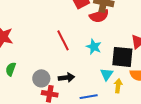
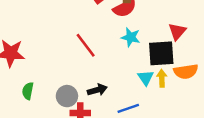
cyan star: (94, 47) -> (131, 37), moved
yellow arrow: (118, 86) -> (162, 78), moved

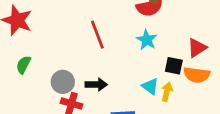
black square: (161, 53) -> (174, 66), size x0.6
orange semicircle: (186, 71) -> (197, 75), moved
cyan triangle: (146, 78) -> (150, 86), turned -35

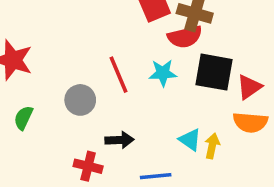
cyan star: (147, 40) -> (163, 73), moved, turned -30
black square: (174, 66) -> (214, 72), moved, size x1.6
gray circle: (63, 82) -> (80, 100), moved

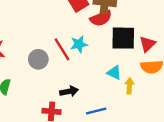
cyan star: (163, 73) -> (79, 44), moved
gray circle: (80, 100) -> (38, 59), moved
cyan triangle: (190, 140) -> (114, 73), moved

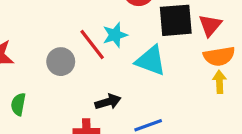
cyan triangle: (114, 73) -> (151, 61), moved, size x1.5
yellow arrow: (129, 86) -> (219, 82), moved

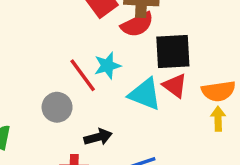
red triangle: (210, 25) -> (175, 86), moved, turned -35
gray circle: (61, 62) -> (57, 107), moved

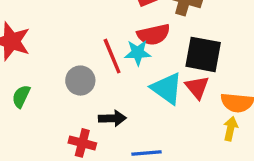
red semicircle: (137, 24) -> (154, 35), moved

